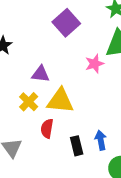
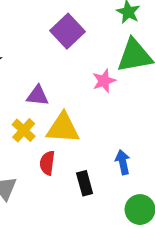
blue arrow: (101, 140) -> (123, 162), moved

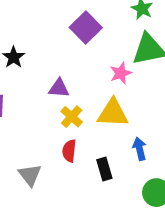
yellow triangle: (63, 128) -> (113, 113), moved
yellow cross: (24, 130) -> (72, 117), moved

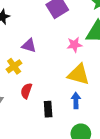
yellow triangle: (113, 113) -> (78, 74), moved
yellow cross: (72, 117) -> (14, 66), moved

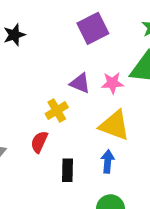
purple triangle: (29, 46) -> (80, 83), moved
yellow cross: (14, 66) -> (57, 111), moved

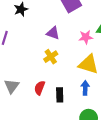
purple triangle: (80, 83) -> (53, 33), moved
red semicircle: (39, 142) -> (40, 88), moved

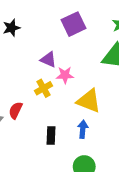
pink star: (86, 37) -> (65, 75), moved
red semicircle: (40, 88) -> (16, 110), moved

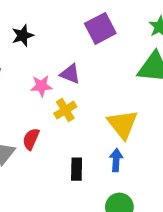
pink star: (65, 75) -> (41, 86), moved
yellow triangle: (89, 101) -> (123, 124), turned 32

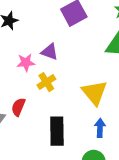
blue arrow: (116, 160) -> (100, 128), moved
black rectangle: (77, 169) -> (57, 131), size x1.5

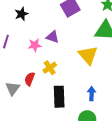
yellow cross: (46, 82) -> (50, 68), moved
yellow triangle: (94, 93) -> (88, 55), moved

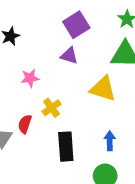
purple triangle: (53, 37) -> (69, 56), moved
yellow triangle: (88, 55) -> (103, 89), turned -30

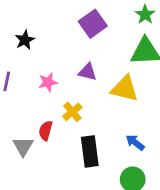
purple triangle: (69, 56) -> (88, 72), moved
blue arrow: (110, 141) -> (135, 142), turned -48

